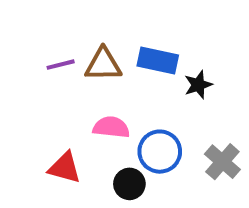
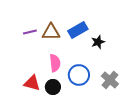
blue rectangle: (158, 61) -> (78, 30), turned -42
pink semicircle: (111, 127) -> (55, 63), turned 78
black circle: (129, 184) -> (53, 87), moved

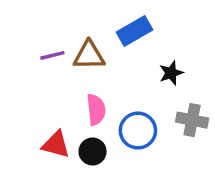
blue rectangle: (78, 30) -> (134, 31), moved
gray cross: (110, 80) -> (192, 120), moved, turned -30

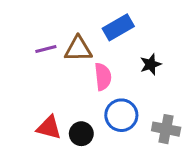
pink semicircle: (96, 110) -> (103, 77), moved
gray cross: (192, 120) -> (166, 129), moved

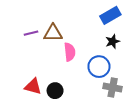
blue rectangle: (118, 27) -> (110, 15), moved
black star: (151, 64) -> (113, 41), moved
blue circle: (121, 115) -> (99, 67), moved

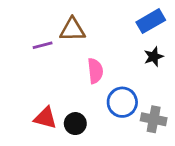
brown triangle: (53, 33) -> (72, 30), moved
blue circle: (99, 67) -> (122, 102), moved

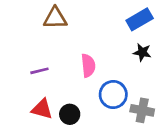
brown triangle: (72, 30) -> (55, 18), moved
purple line: (43, 45) -> (39, 71), moved
black star: (154, 57) -> (142, 52), turned 30

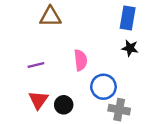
blue rectangle: (140, 19) -> (128, 18), turned -50
red triangle: (42, 109) -> (38, 100), turned 50
gray cross: (142, 110) -> (119, 110), moved

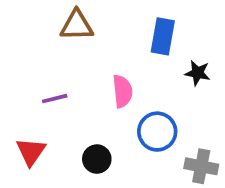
blue rectangle: (128, 18) -> (163, 36), moved
red triangle: (38, 100) -> (31, 152), moved
gray cross: (119, 110) -> (201, 166), moved

